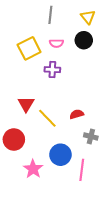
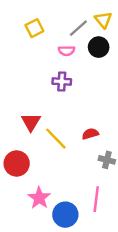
gray line: (50, 15) -> (78, 28), moved, turned 42
yellow square: (29, 48) -> (34, 28), moved, size x0.7
blue circle: (60, 155) -> (65, 215), moved

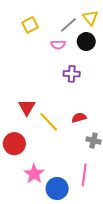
purple cross: (62, 82) -> (72, 74), moved

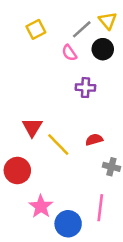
pink semicircle: (58, 45) -> (69, 53), turned 56

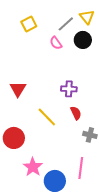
purple cross: (85, 88) -> (69, 89), moved
red triangle: (32, 127) -> (18, 89), moved
red semicircle: (94, 140) -> (76, 113), turned 80

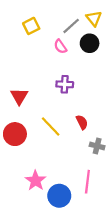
purple cross: (69, 89) -> (65, 84), moved
red circle: (14, 138) -> (15, 134), moved

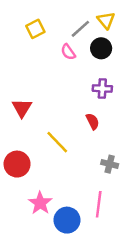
purple cross: (65, 84) -> (102, 89), moved
red semicircle: (82, 122) -> (93, 121), moved
red circle: (15, 134) -> (17, 164), moved

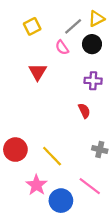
yellow triangle: (106, 20) -> (96, 19), turned 42
red triangle: (22, 108) -> (38, 72), moved
yellow line: (57, 142) -> (52, 156), moved
pink line: (99, 204) -> (90, 186), turned -60

